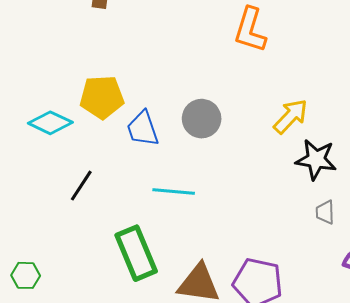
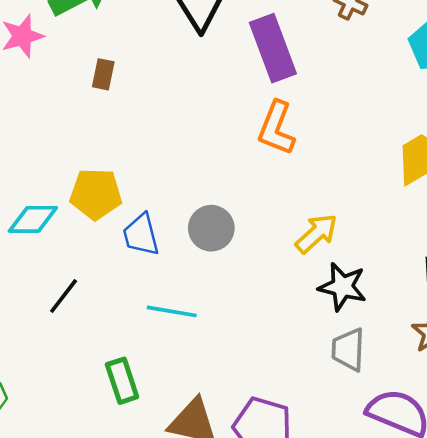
cyan diamond: (50, 123) -> (33, 219), turned -30
gray trapezoid: (325, 212) -> (348, 350), size x1.5
green rectangle: (136, 253) -> (122, 381), size x0.7

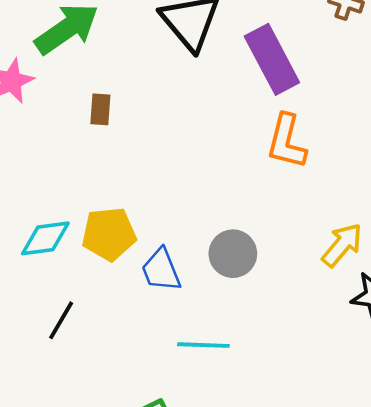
cyan diamond: (33, 219) -> (45, 238), moved
black line: (64, 296) -> (61, 320), moved

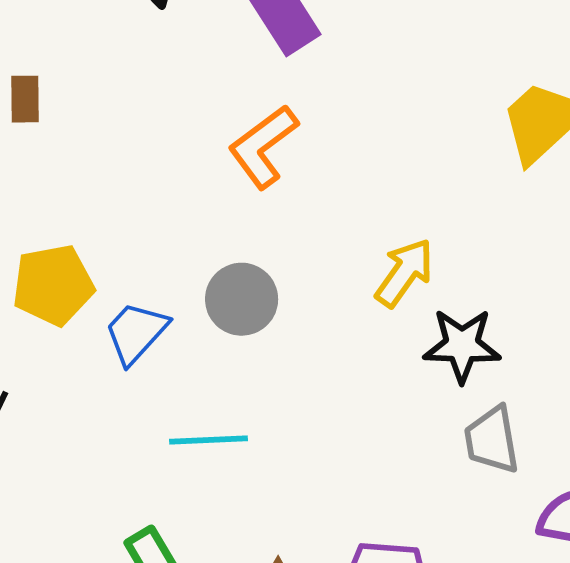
orange L-shape: (287, 141) -> (263, 147), moved, turned 44
blue trapezoid: (161, 270) -> (136, 333), turned 69

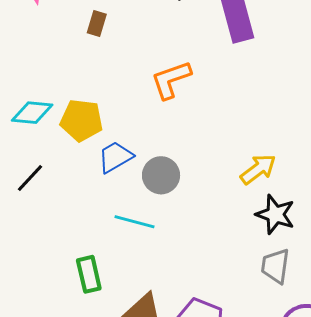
orange L-shape: (263, 147) -> (171, 80), moved
gray circle: (242, 299) -> (161, 175), moved

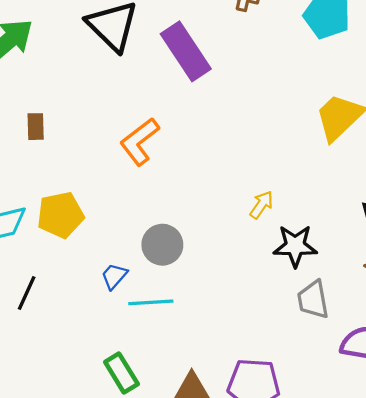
brown rectangle: (97, 24) -> (36, 127), moved
blue trapezoid: (115, 157) -> (114, 276), moved, size x0.7
yellow arrow: (258, 169) -> (262, 205), size x0.7

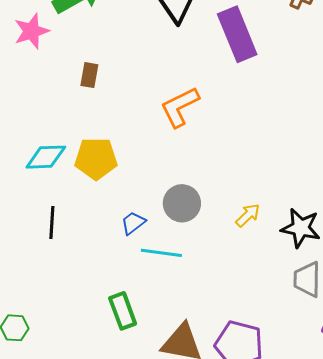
yellow arrow: (262, 205) -> (248, 215), moved
black line: (27, 293) -> (52, 223), turned -32

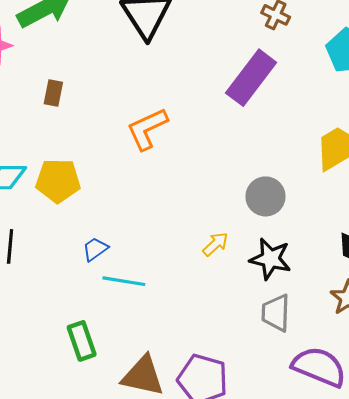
purple rectangle: (237, 34) -> (251, 78), moved, turned 58
gray circle: (182, 203) -> (265, 196), moved

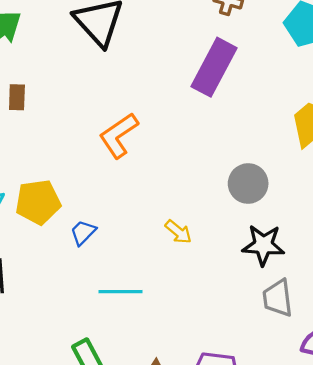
brown rectangle: (53, 93) -> (17, 97), moved
yellow arrow: (215, 244) -> (178, 232), moved, turned 92
blue trapezoid: (95, 249) -> (83, 232), moved

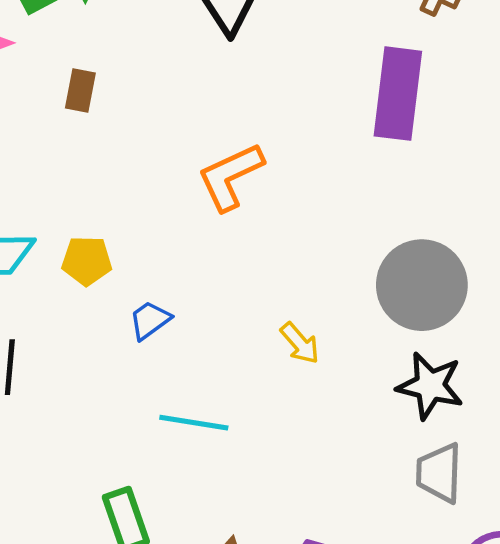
purple rectangle: (214, 67) -> (398, 94), turned -30
gray circle: (248, 183) -> (422, 285), size x1.4
yellow pentagon: (38, 202) -> (87, 261), size x0.7

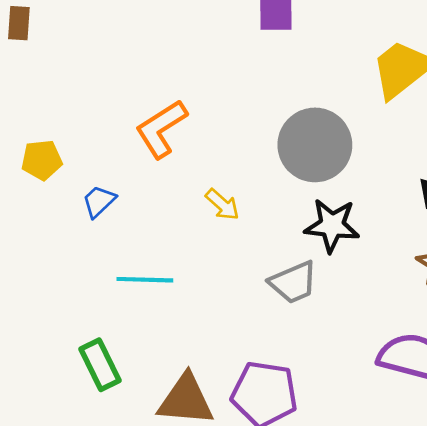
orange L-shape: (230, 177) -> (161, 129), moved
gray trapezoid: (439, 473) -> (293, 282), moved, turned -108

